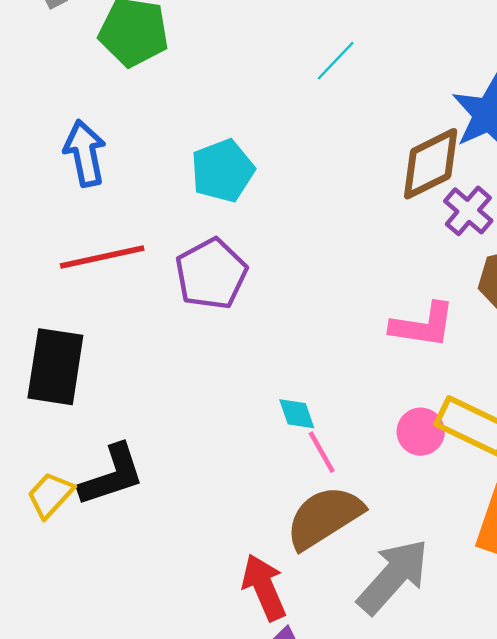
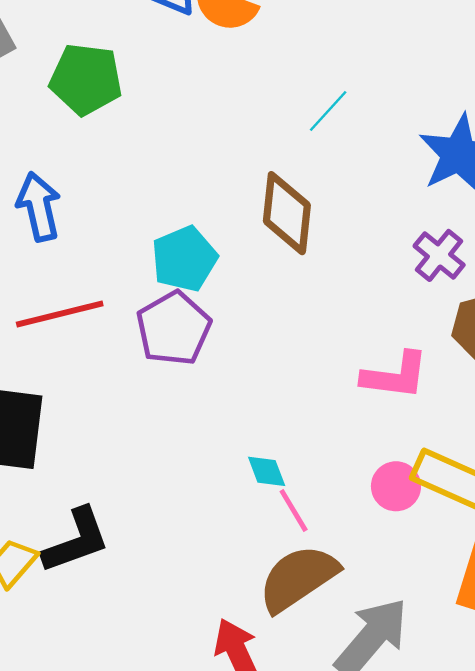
cyan line: (336, 61) -> (328, 111), moved
brown diamond: (431, 164) -> (287, 213), moved, turned -56
cyan pentagon: (223, 171) -> (184, 259), moved

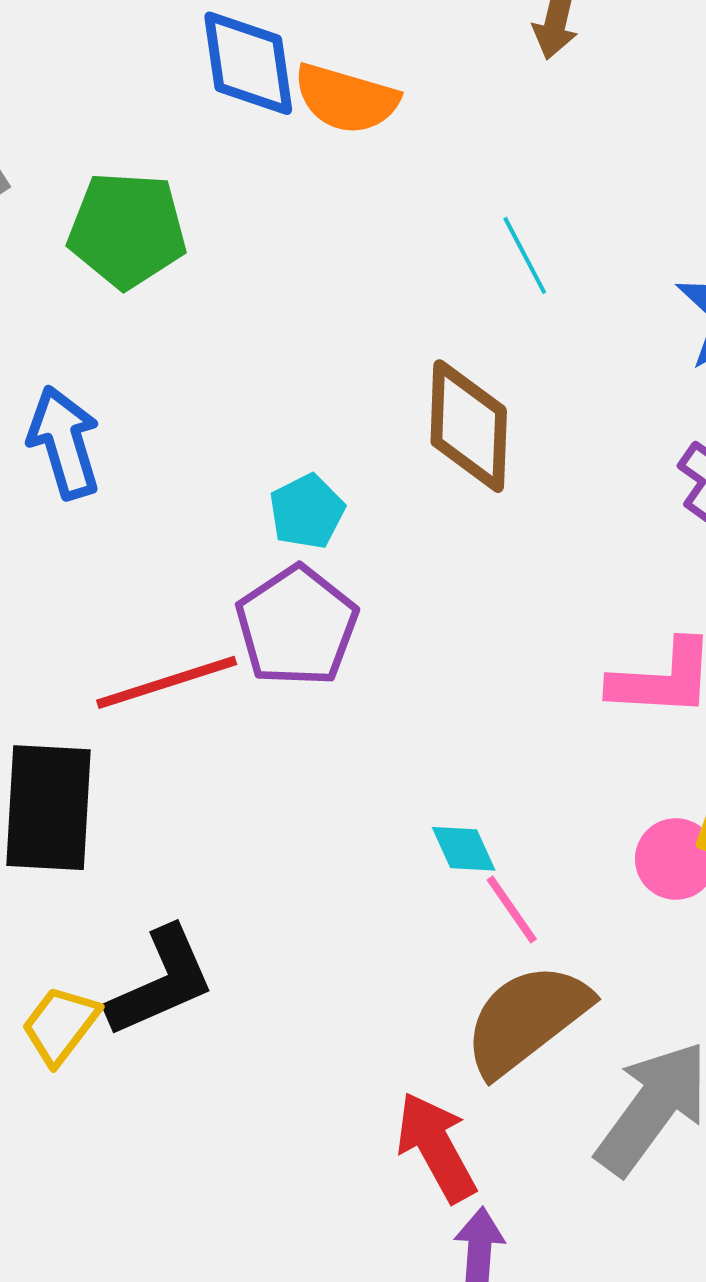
cyan line: (328, 111) -> (525, 255), turned -66
cyan pentagon: (184, 259) -> (307, 512), size x0.7
red line: (60, 314) -> (167, 682), moved

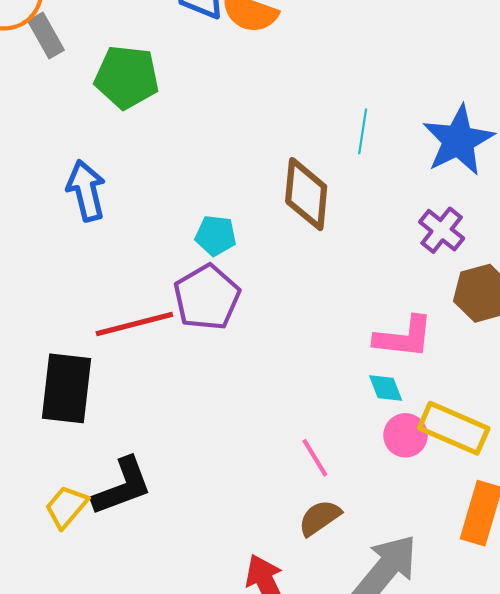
cyan line: (525, 255) -> (363, 131), moved, turned 33
cyan pentagon: (307, 512) -> (216, 236), turned 30
cyan diamond: (464, 849) -> (386, 388), moved
brown semicircle: (527, 1019) -> (320, 518), size x0.6

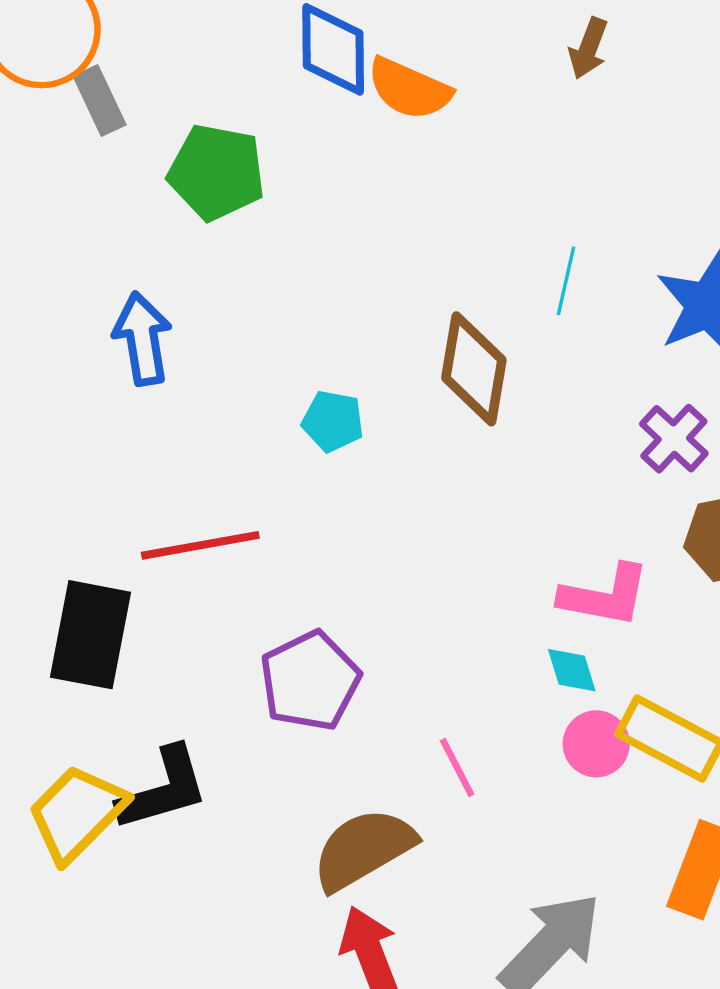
purple pentagon: (207, 297) -> (310, 681), moved
yellow trapezoid: (66, 507) -> (77, 813), size x1.5
brown semicircle: (320, 518) -> (363, 849), moved, size x1.6

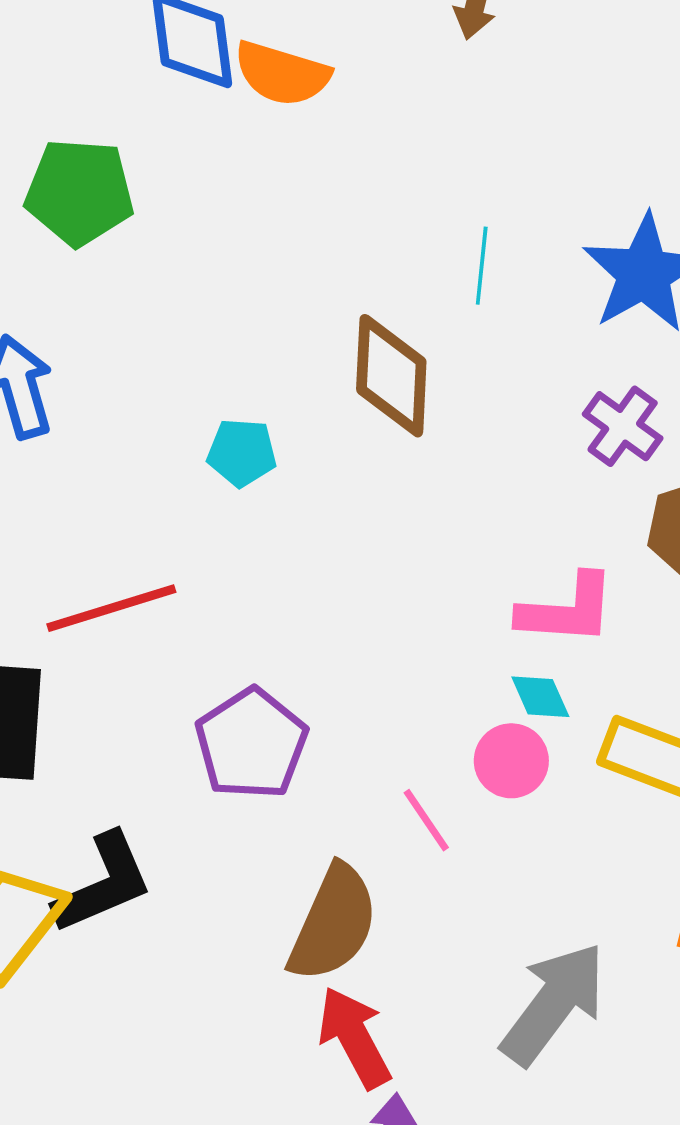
pink circle: (596, 744) -> (511, 761), moved
brown semicircle: (363, 849) -> (333, 923), turned 151

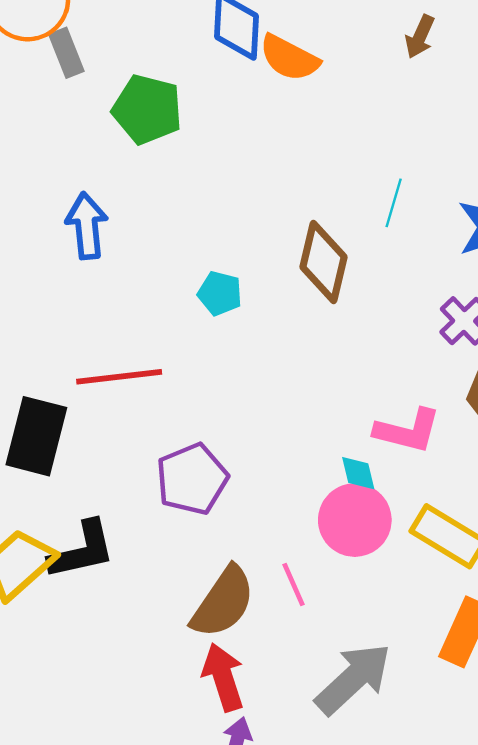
cyan diamond: (540, 697) -> (358, 473), moved
pink circle: (511, 761) -> (355, 520), size x1.5
pink line: (426, 820) -> (294, 585), moved

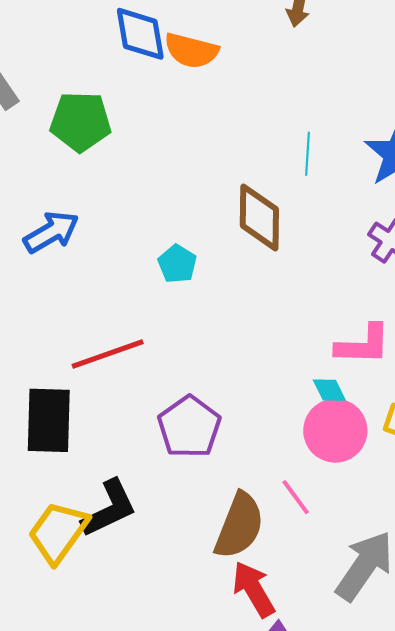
blue arrow: (87, 226) -> (51, 232), turned 78
cyan pentagon: (220, 293) -> (177, 264), turned 30

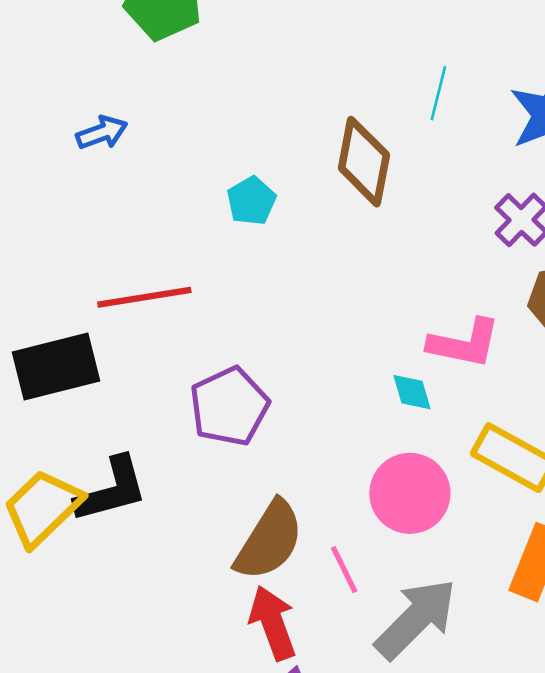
blue arrow: (51, 232) -> (102, 133), size x0.7
black rectangle: (49, 420) -> (56, 366), turned 64
pink circle: (335, 431) -> (410, 493), moved
pink line: (296, 497) -> (344, 570), moved

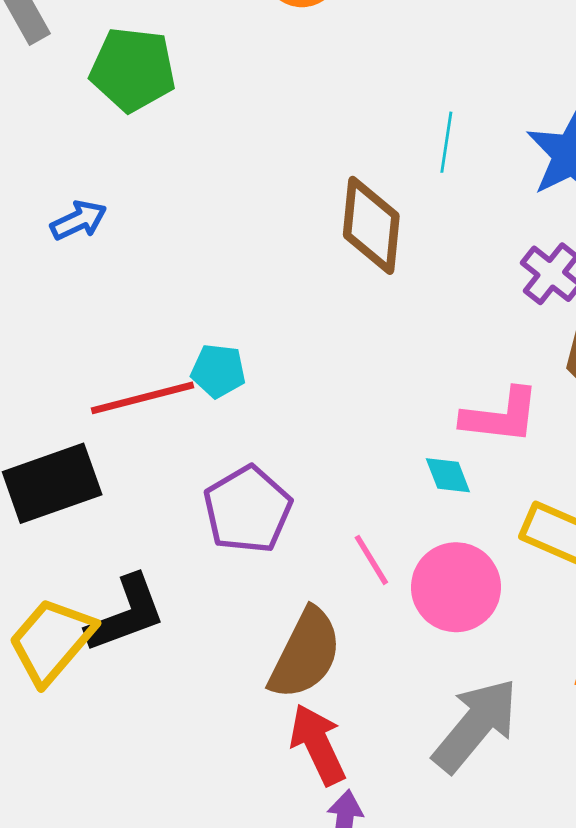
cyan pentagon: (251, 201) -> (218, 371), moved, turned -30
pink line: (344, 570) -> (371, 560), moved

